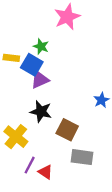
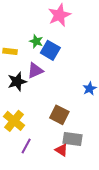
blue square: (32, 65) -> (50, 50), moved
black star: (41, 111) -> (17, 82), moved, turned -30
red triangle: (46, 172) -> (61, 150), moved

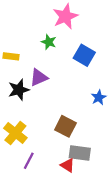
green star: (36, 41) -> (49, 42), moved
blue square: (50, 50) -> (84, 55), moved

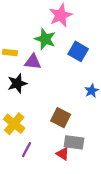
green star: (49, 42) -> (45, 39), size x1.5
purple triangle: (39, 77) -> (33, 62), moved, turned 30

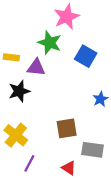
brown square: (61, 118) -> (67, 128), turned -36
gray rectangle: (74, 142) -> (93, 150), moved

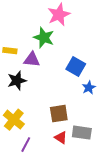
blue square: (86, 56) -> (76, 67), moved
red triangle: (69, 168) -> (61, 138), moved

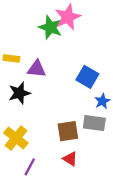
green star: (44, 38) -> (51, 27), moved
gray rectangle: (82, 133) -> (94, 123), moved

